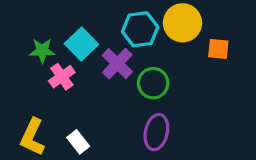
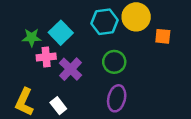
purple cross: (117, 64) -> (70, 69), moved
pink cross: (62, 77) -> (46, 57), turned 30

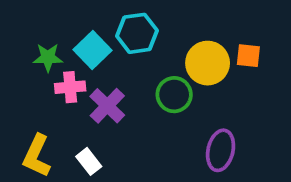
yellow circle: (136, 17) -> (208, 63), moved
cyan hexagon: (105, 22) -> (137, 33), moved
purple ellipse: (117, 98) -> (221, 150), moved

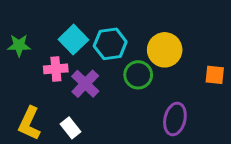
cyan hexagon: (137, 33) -> (110, 44), moved
orange square: (248, 56) -> (215, 75), moved
green star: (48, 57) -> (19, 45), moved

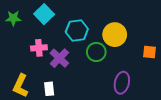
cyan square: (73, 40) -> (44, 14), moved
green star: (19, 45) -> (13, 18), moved
white rectangle: (70, 128) -> (49, 89), turned 32

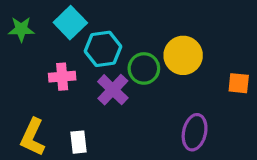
cyan hexagon: (77, 30) -> (103, 49), moved
green circle: (96, 52) -> (144, 68), moved
purple cross: (59, 58) -> (113, 90), moved

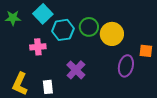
green circle: (144, 68) -> (89, 27), moved
purple cross: (113, 90) -> (76, 70), moved
purple ellipse: (195, 132) -> (126, 66), moved

